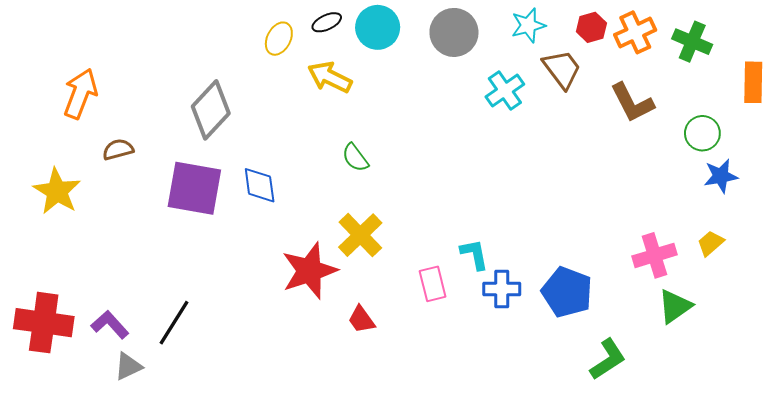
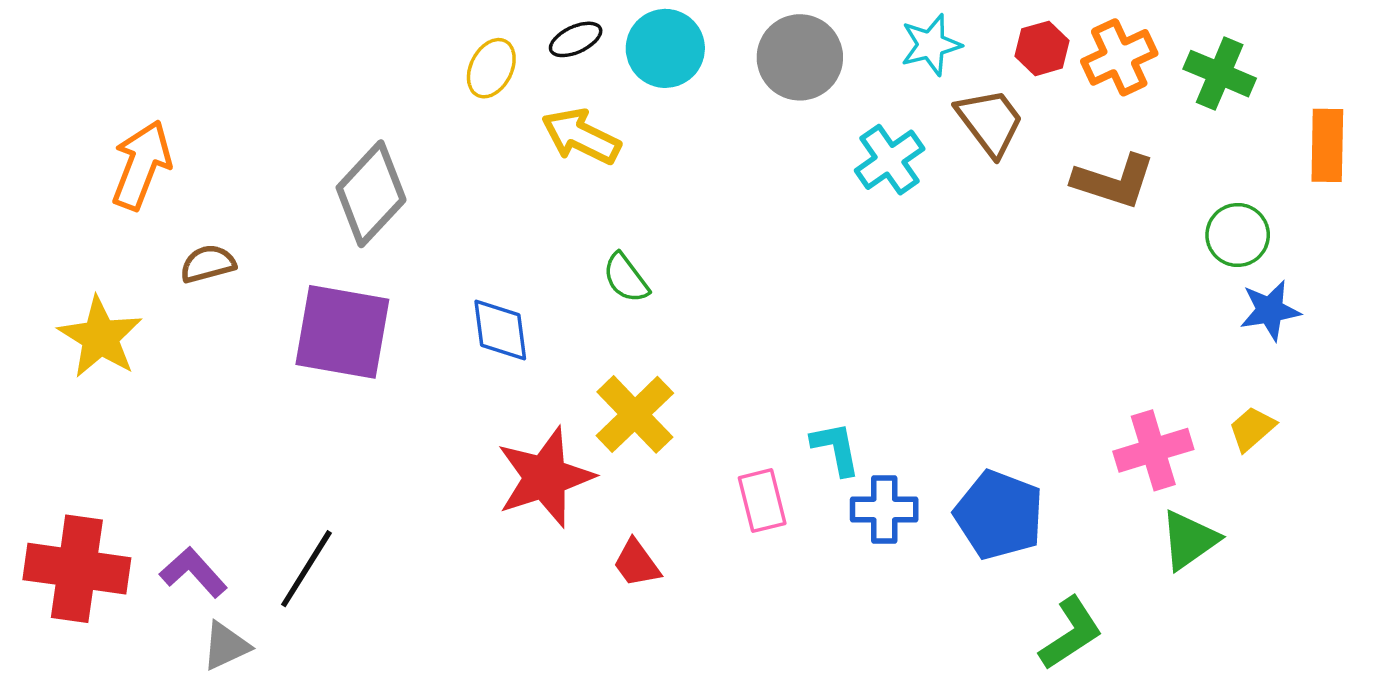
brown L-shape: (632, 103) -> (1114, 181), turned -45
blue diamond: (260, 185) -> (500, 330), moved

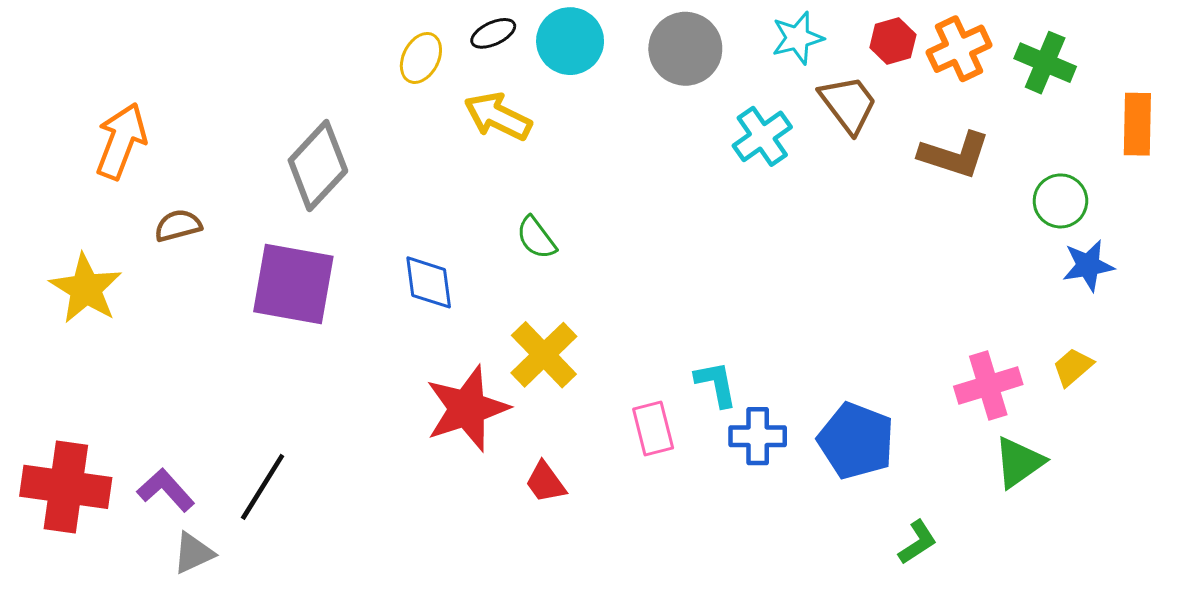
green L-shape: (1071, 633) -> (918, 542), size x0.7

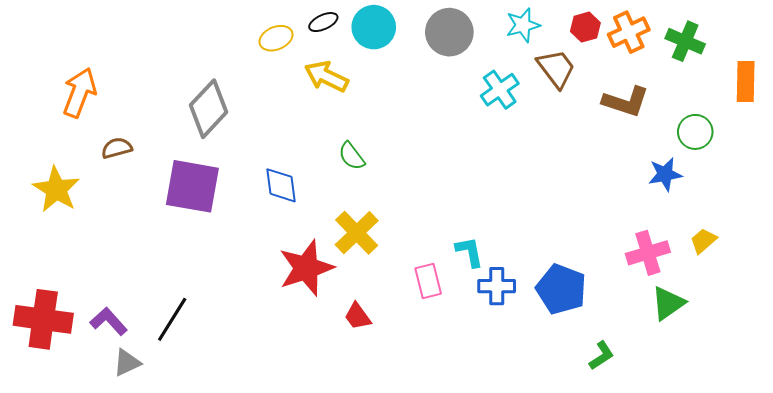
yellow ellipse: (421, 58) -> (276, 38), turned 40
blue star: (1088, 266) -> (665, 174), moved

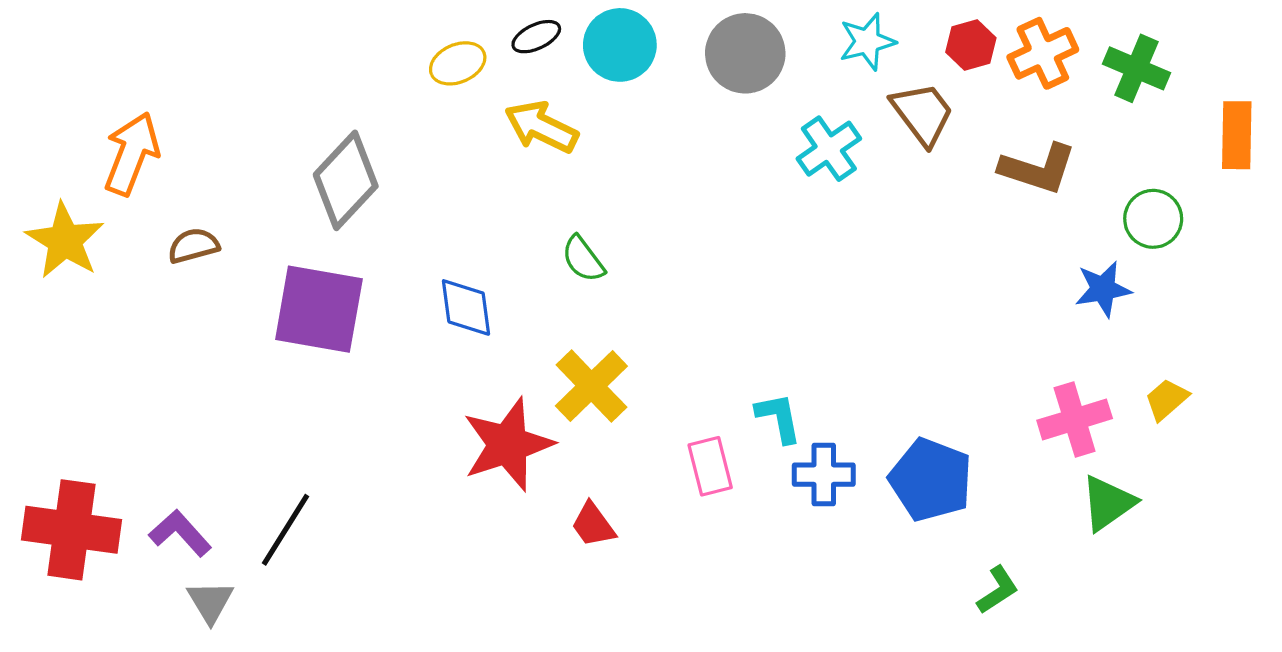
yellow star: (56, 189) -> (65, 241), moved
gray triangle: (127, 363) -> (210, 602), turned -36

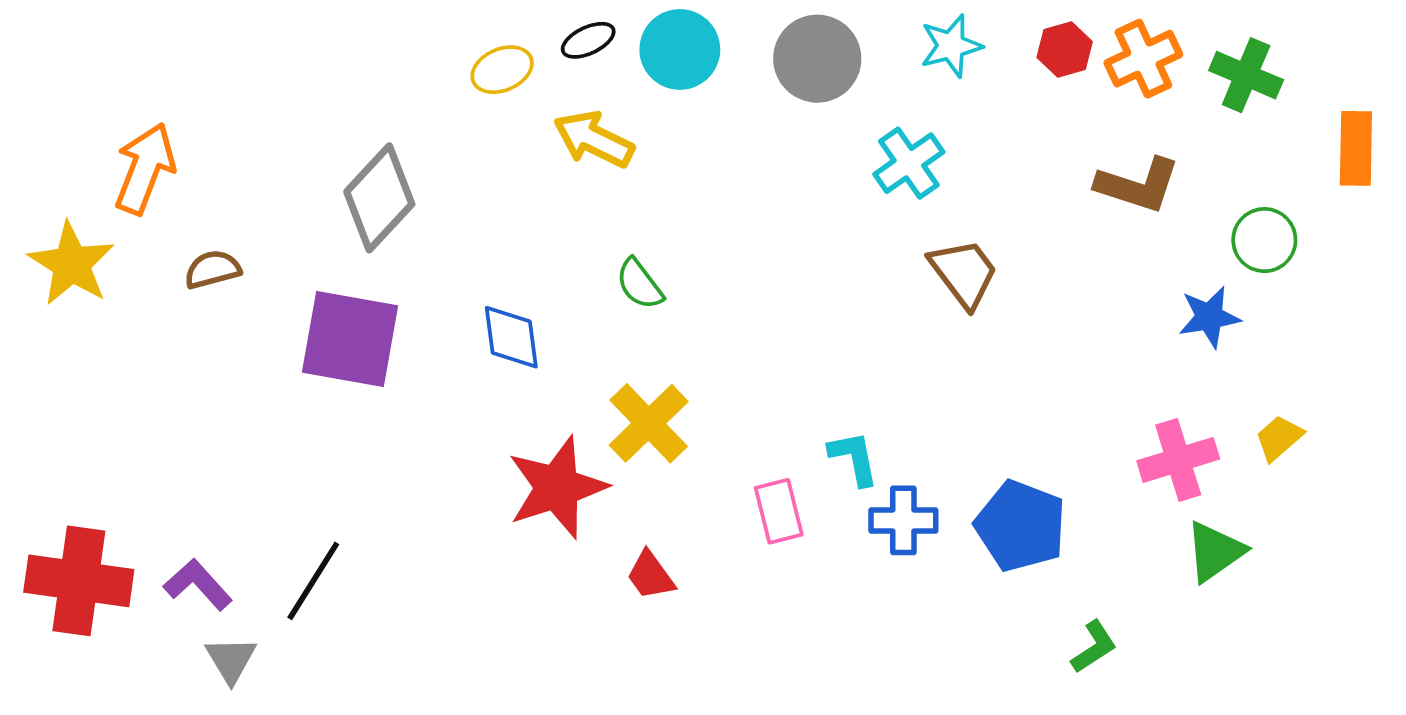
brown trapezoid: (922, 114) -> (964, 273), moved

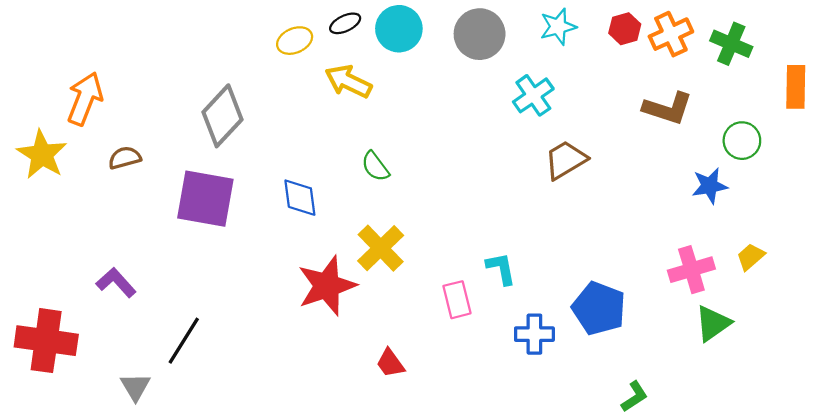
brown trapezoid: (964, 273) -> (566, 160), turned -84
blue cross: (903, 520) -> (534, 334), moved
red trapezoid: (651, 575) -> (390, 363), moved
purple L-shape: (198, 585) -> (116, 283), moved
green L-shape: (1094, 647) -> (634, 397), moved

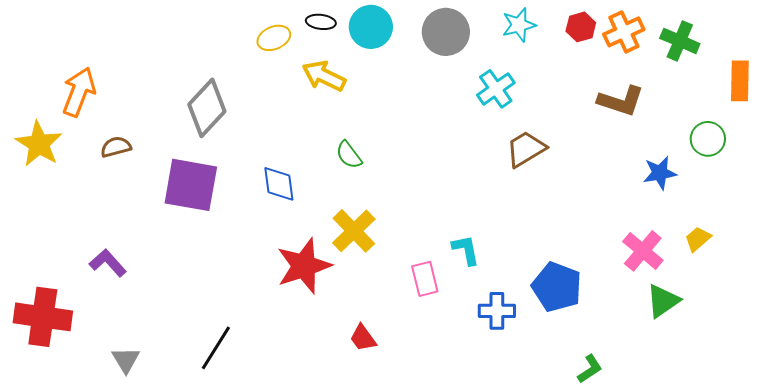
black ellipse: (345, 23) -> (321, 22), turned 32
green circle: (742, 141) -> (708, 139), moved
pink cross: (691, 270) -> (643, 251), turned -33
black line: (184, 341) -> (216, 348), moved

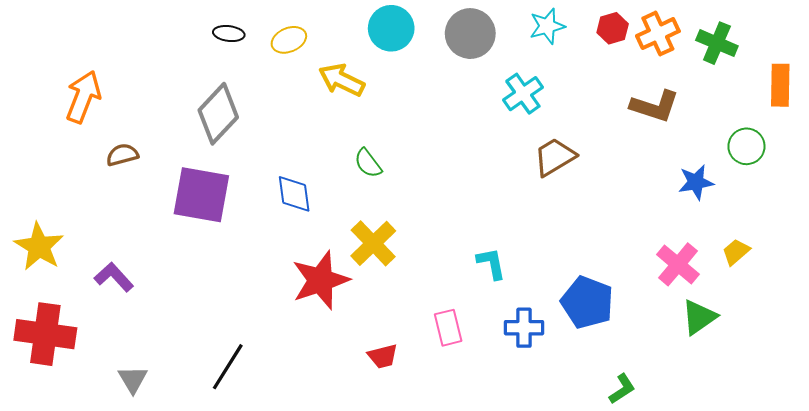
black ellipse: (321, 22) -> (229, 34), moved
yellow star: (39, 144) -> (39, 247), moved
pink rectangle: (425, 279) -> (448, 328), moved
red trapezoid: (363, 338) -> (383, 356), turned -68

